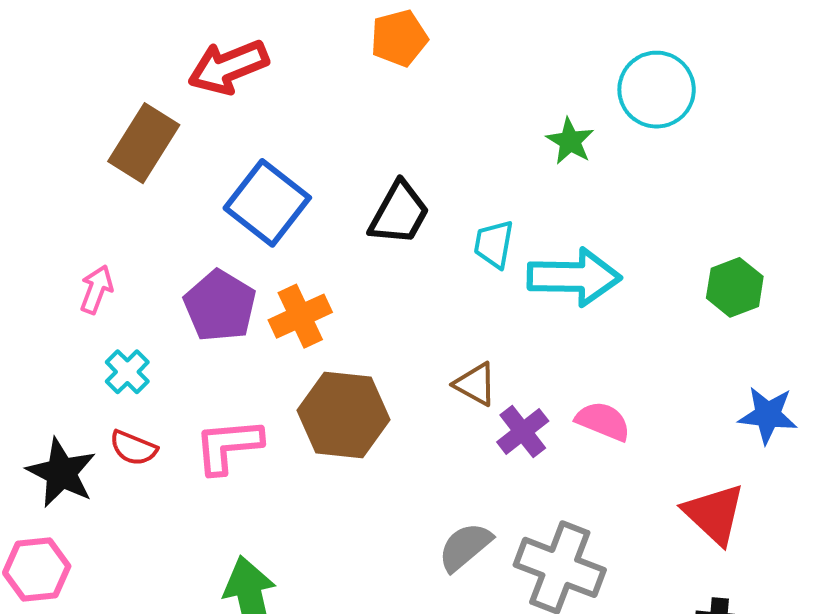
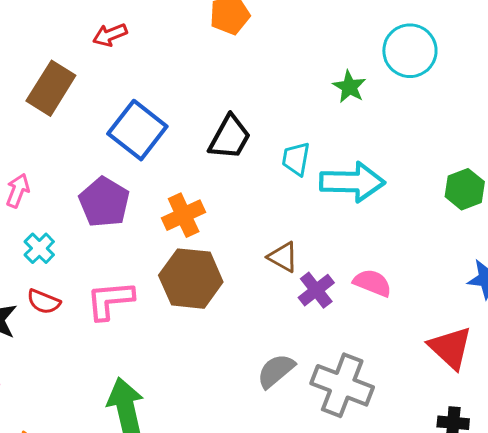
red arrow: (228, 67) -> (110, 35), size x0.6
orange cross: (300, 316) -> (184, 215), moved

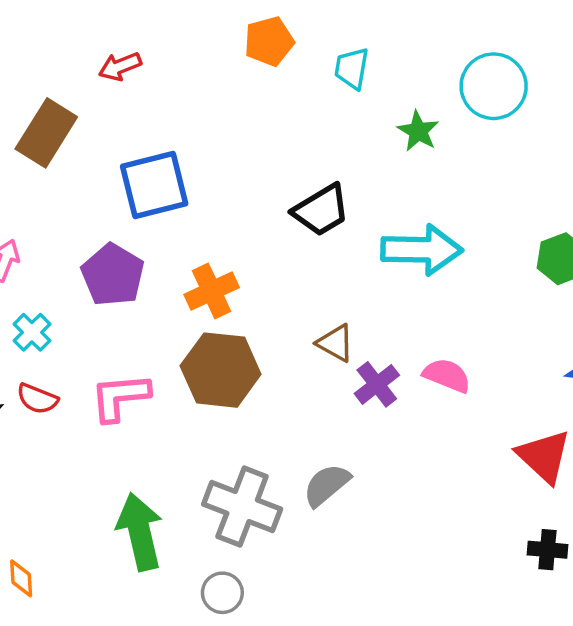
blue square: (137, 130) -> (154, 185), turned 38
black trapezoid: (230, 137) -> (321, 210), moved, turned 30
cyan trapezoid: (296, 159) -> (352, 68), moved
gray cross: (342, 385) -> (242, 507), moved

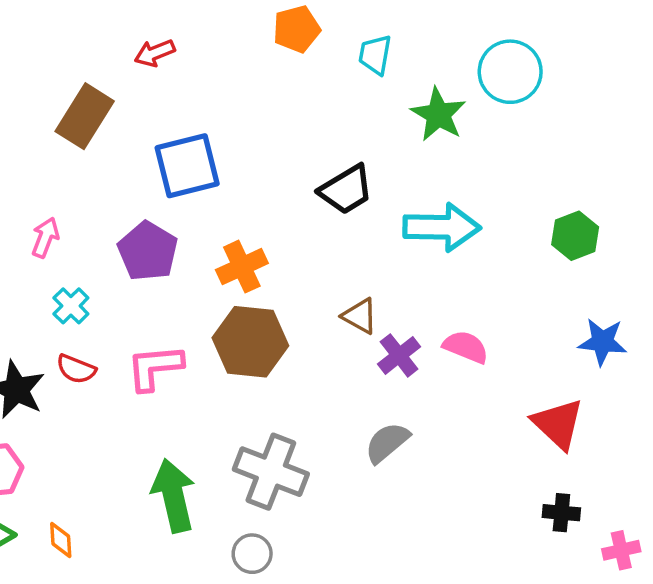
green star: (418, 131) -> (438, 114), size x1.4
gray semicircle: (327, 485) -> (387, 443), moved

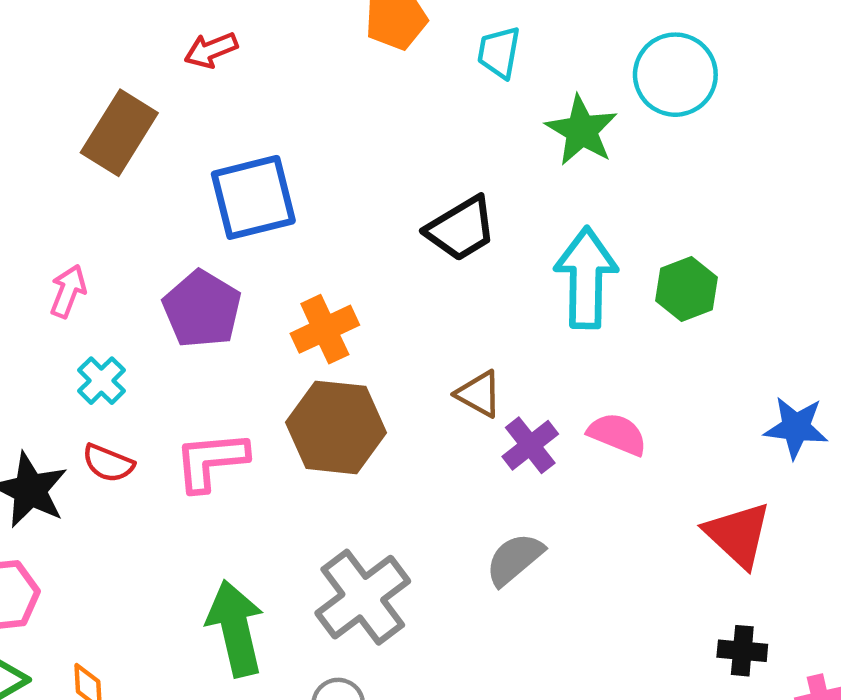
cyan arrow: (442, 227) -> (586, 278), turned -90
green hexagon: (575, 236) -> (686, 289), moved
gray cross: (271, 472) -> (363, 597), turned 32

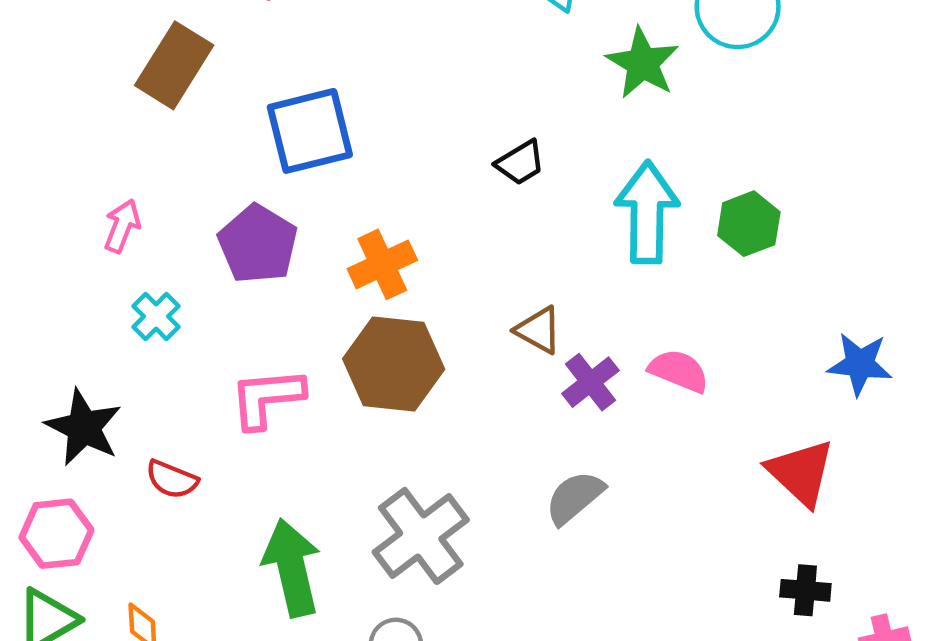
black trapezoid: (461, 229) -> (520, 163), size x0.7
red semicircle: (108, 463) -> (172, 479), moved

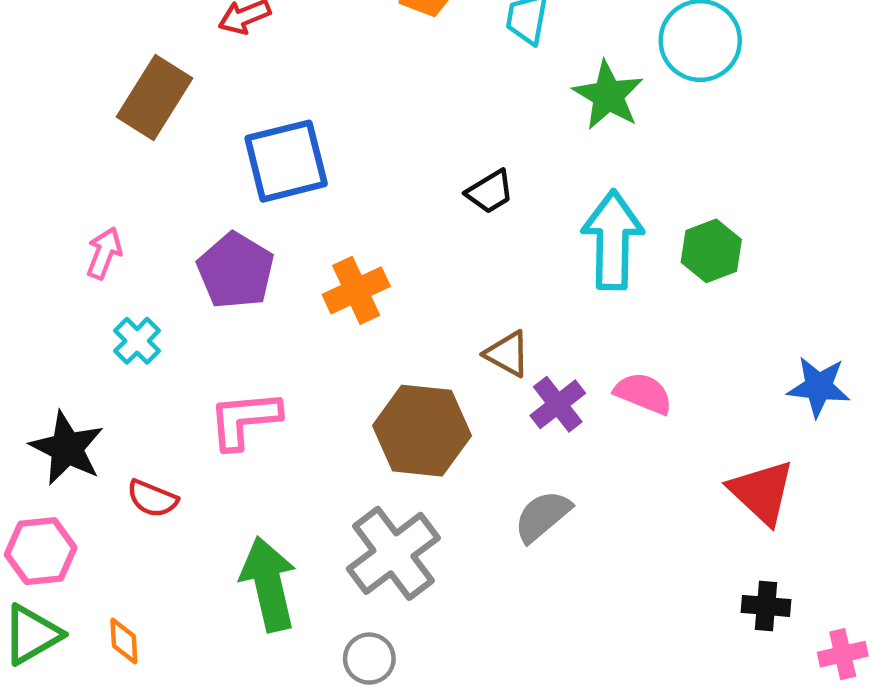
brown hexagon: (394, 364) -> (422, 431), moved

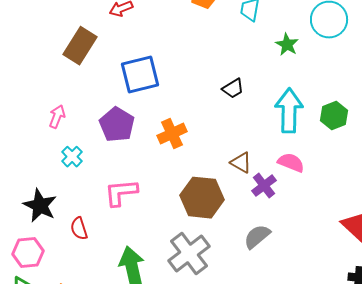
green star: (608, 95) -> (287, 45), size x0.7
pink semicircle: (643, 393) -> (291, 163), moved
red semicircle: (152, 499) -> (79, 229), turned 50

